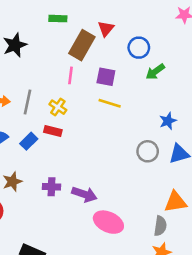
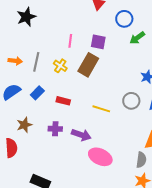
brown rectangle: (82, 45) -> (88, 65), moved
yellow line: (110, 103) -> (101, 109), moved
red rectangle: (53, 131) -> (63, 101), moved

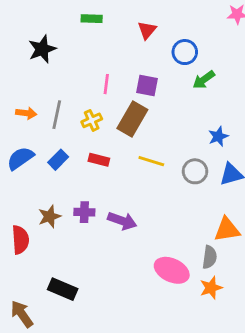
yellow cross: (60, 66) -> (92, 120), turned 32
red rectangle: (63, 101) -> (99, 160), moved
yellow line: (101, 109) -> (151, 161), moved
brown star: (24, 125) -> (49, 216), moved
pink ellipse: (100, 157) -> (172, 270), moved

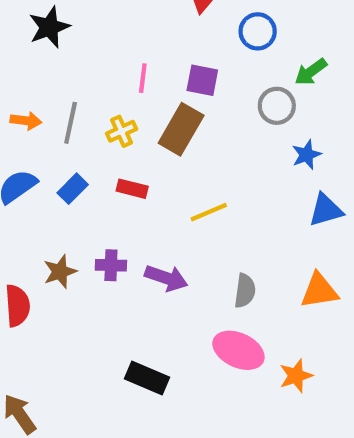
green arrow: (204, 80) -> (311, 72), moved
yellow line: (151, 161) -> (209, 212), moved, turned -40
gray circle: (195, 171) -> (277, 106), moved
gray semicircle: (210, 257) -> (245, 291), moved
black rectangle: (63, 289) -> (147, 378), moved

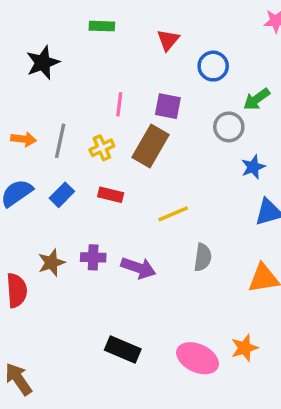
gray semicircle: (245, 291) -> (203, 257), moved
pink ellipse: (238, 350) -> (198, 358), moved

